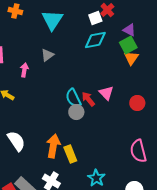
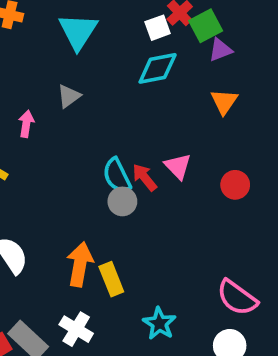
purple triangle: (129, 30) -> (220, 50), turned -48
green square: (128, 45) -> (206, 26), moved
pink semicircle: (138, 151) -> (237, 298), moved, turned -40

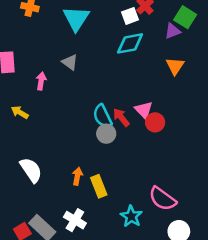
green square: (206, 26) -> (185, 17), moved, turned -30
gray triangle: (69, 96) -> (70, 62), turned -48
red circle: (235, 185) -> (155, 122), moved
orange arrow: (80, 264) -> (77, 176), size x0.6
pink semicircle: (237, 298) -> (163, 199), moved

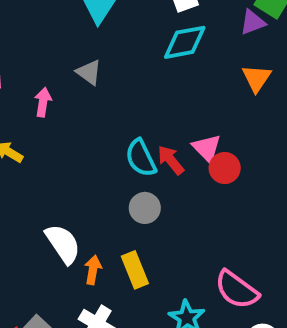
gray circle: (106, 134) -> (145, 208), moved
white semicircle: (31, 170) -> (63, 244), moved
orange arrow: (77, 176) -> (93, 270), moved

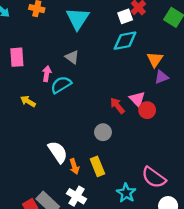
purple triangle: (253, 22) -> (161, 77), moved
orange triangle: (257, 78) -> (155, 59), moved
cyan semicircle: (141, 158) -> (61, 85), moved, turned 85
orange arrow: (93, 270) -> (74, 166), turned 152

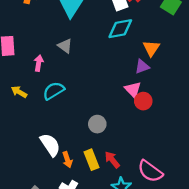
purple triangle: (161, 77) -> (142, 67), moved
cyan semicircle: (61, 85) -> (54, 91), moved
red arrow: (117, 106) -> (112, 160), moved

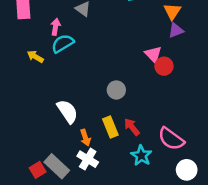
purple triangle: (142, 67) -> (176, 30), moved
cyan semicircle: (54, 91) -> (63, 44), moved
orange arrow: (67, 160) -> (85, 138), moved

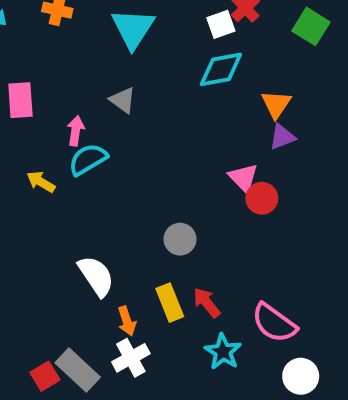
white cross: (88, 159) -> (131, 358), turned 30

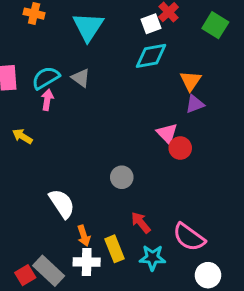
cyan semicircle: (88, 159) -> (46, 78), moved
yellow rectangle: (170, 303) -> (114, 249), moved
cyan star: (223, 352) -> (152, 258), turned -30
white cross: (131, 358) -> (87, 262), turned 30

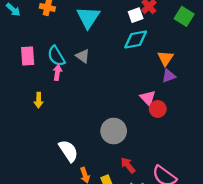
cyan semicircle: (46, 78) -> (56, 56), turned -90
yellow arrow: (22, 136) -> (39, 100), turned -120
gray circle: (122, 177) -> (114, 131), size x1.5

